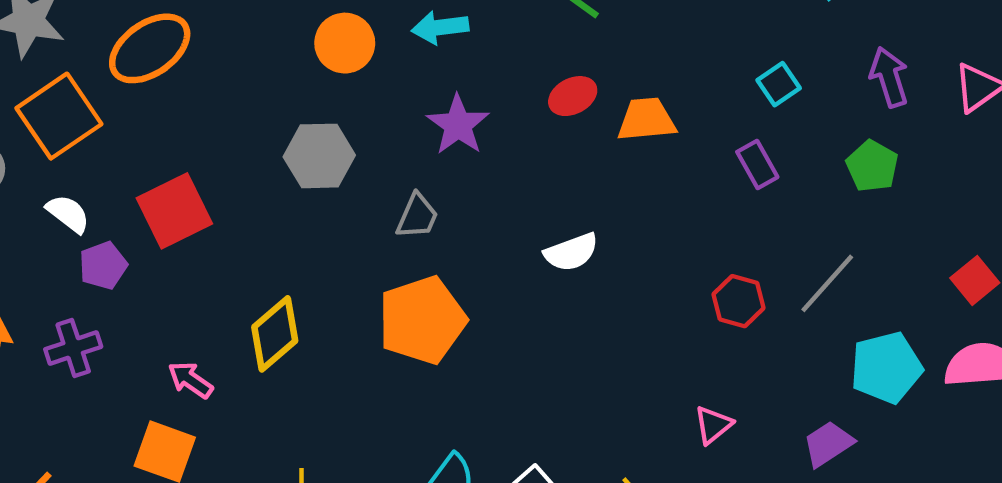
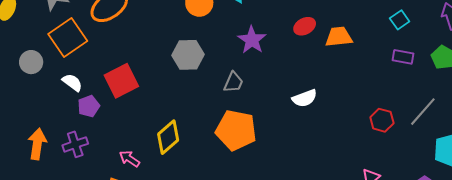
purple rectangle: (757, 164) -> (403, 57), moved, turned -50
orange pentagon: (422, 320) -> (236, 130), turned 30

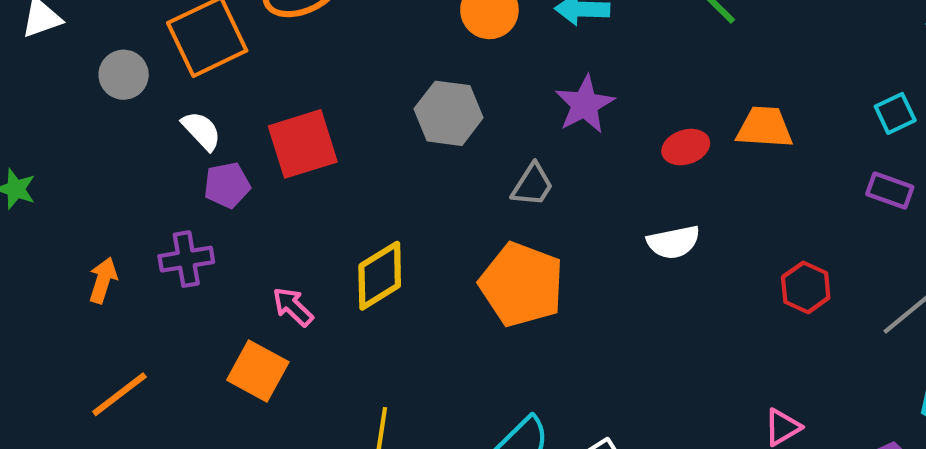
red ellipse: (305, 26) -> (686, 147), moved
red hexagon: (382, 120) -> (806, 287), moved
orange arrow: (37, 144) -> (103, 280), moved, size x0.7

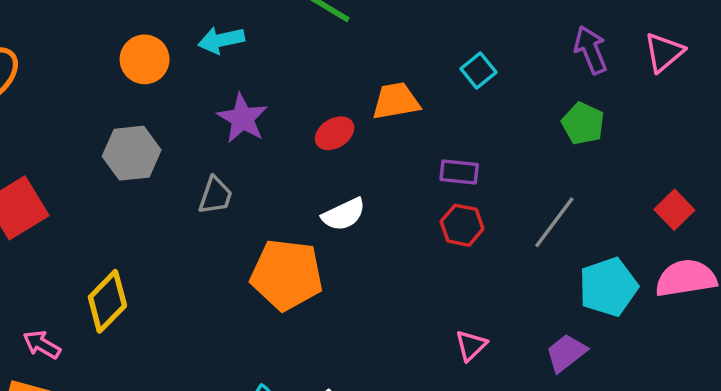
cyan square: (895, 113) -> (479, 71), moved
purple rectangle: (890, 191) -> (459, 172), moved
orange pentagon: (522, 284) -> (287, 275), moved

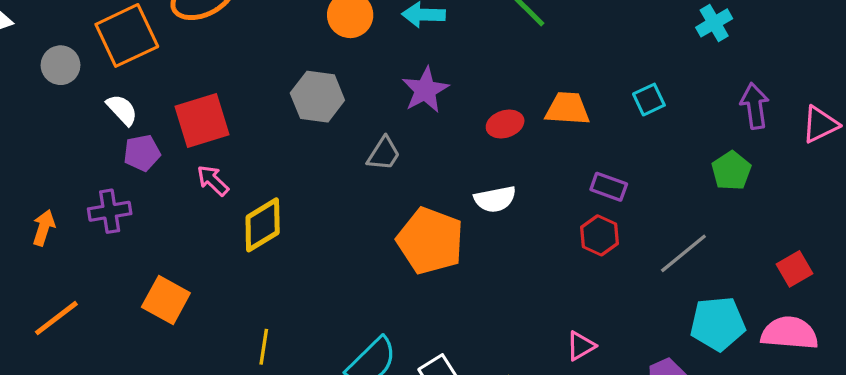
pink arrow: (42, 345) -> (213, 180), moved

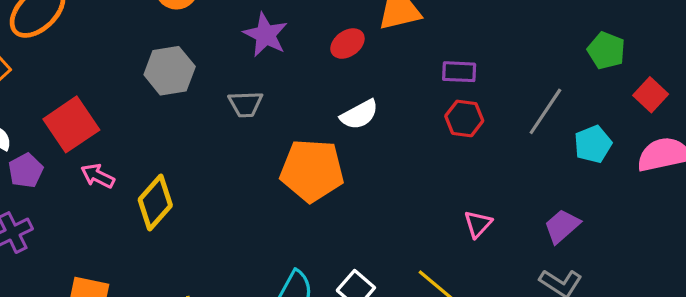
gray trapezoid: (384, 154) -> (246, 104), turned 72
green pentagon: (731, 171) -> (606, 51), moved
cyan pentagon: (718, 324) -> (593, 144), moved, size x0.7

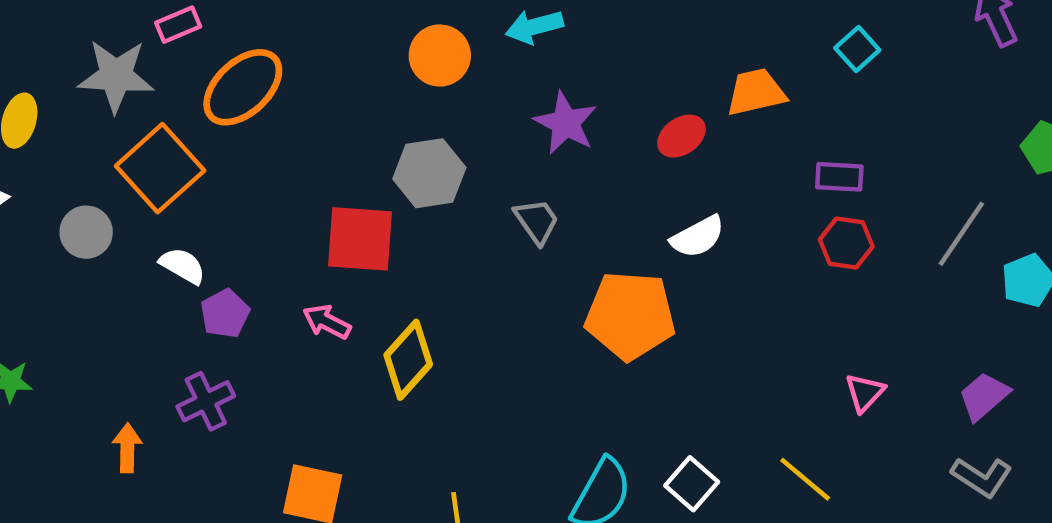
gray trapezoid: (246, 104) -> (537, 221), turned -123
red square: (71, 124) -> (360, 239), moved, turned 38

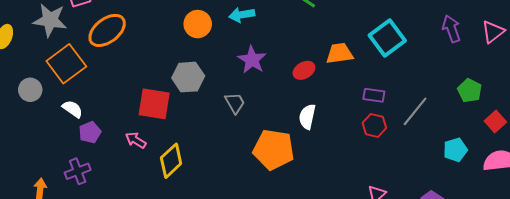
cyan square: (857, 49) -> (387, 38), size x1.8
gray line: (961, 234) -> (415, 111), moved
white semicircle: (698, 237) -> (307, 117), turned 125

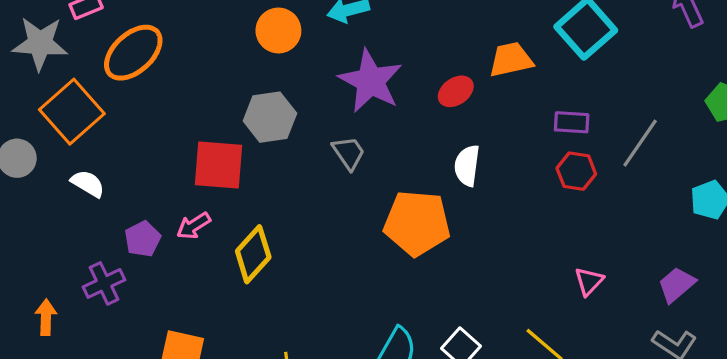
purple star: (252, 60) -> (371, 81), size x1.4
purple pentagon: (90, 132) -> (143, 239), moved
pink arrow: (136, 140) -> (194, 226), turned -60

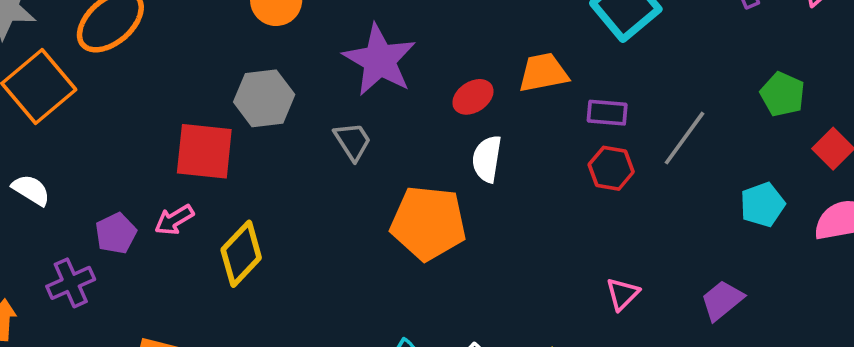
orange trapezoid: (511, 60) -> (543, 73), moved
red ellipse: (456, 91) -> (473, 97), moved
white semicircle: (88, 184) -> (31, 190), moved

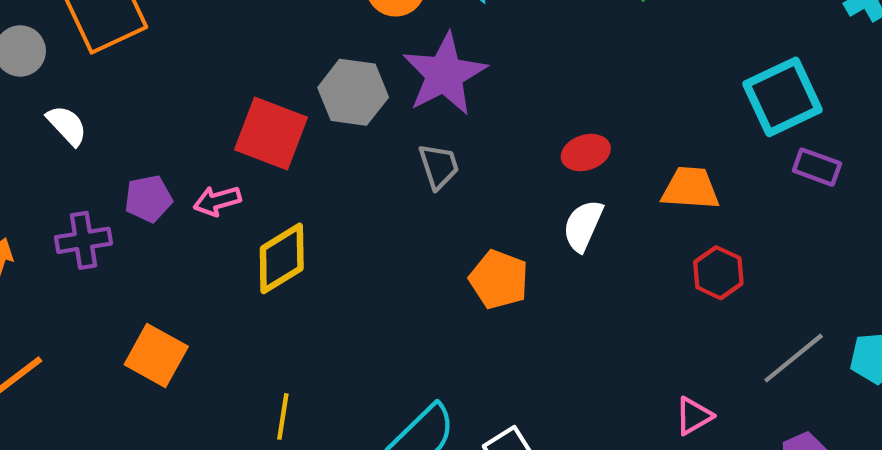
purple star: (380, 60) -> (445, 74), moved
orange trapezoid: (543, 73) -> (690, 188), moved
purple rectangle: (607, 113) -> (817, 167), moved
gray line: (685, 138) -> (794, 358), moved
orange pentagon: (428, 223) -> (499, 279), size x0.7

